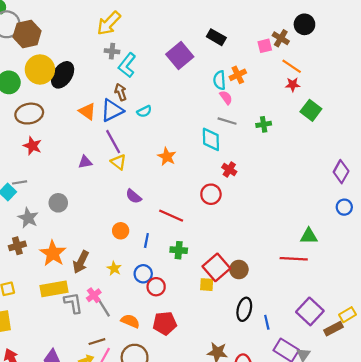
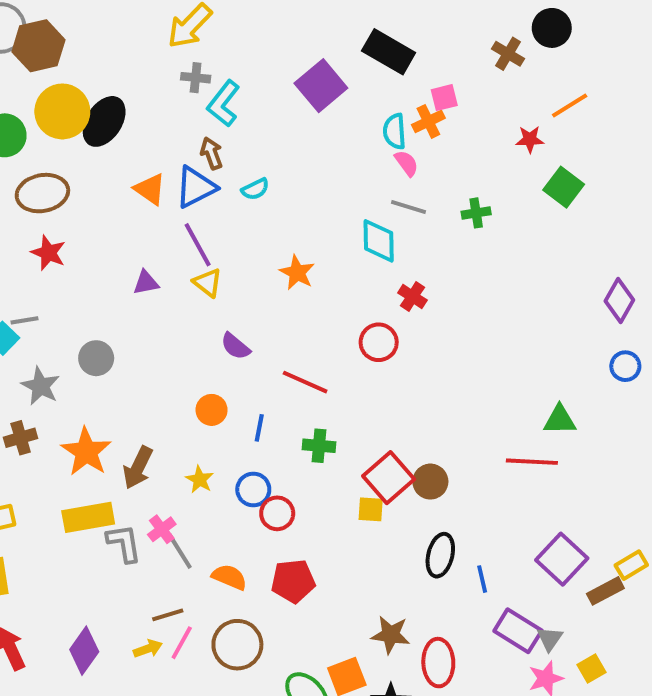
black rectangle: (216, 37) -> (389, 52), size x1.4
pink square: (265, 46) -> (444, 98), moved
orange line: (292, 66) -> (570, 106), moved, turned -66

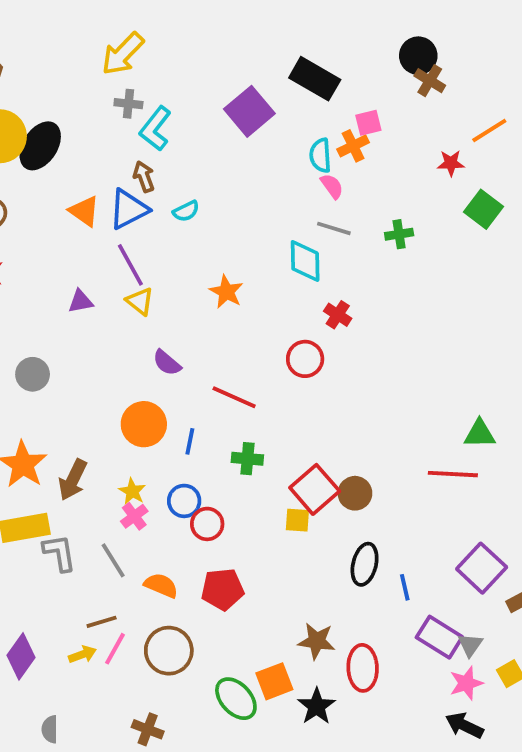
black circle: (552, 28) -> (418, 56), moved
orange circle: (212, 410) -> (144, 424), size x1.5
pink cross: (162, 529) -> (134, 516), moved

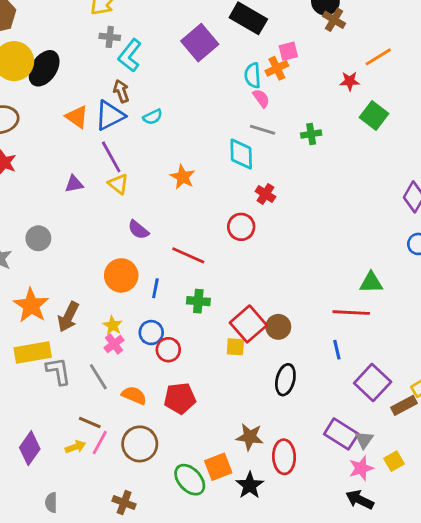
blue line: (405, 587) -> (337, 350), moved
brown line: (102, 622) -> (90, 423), turned 40

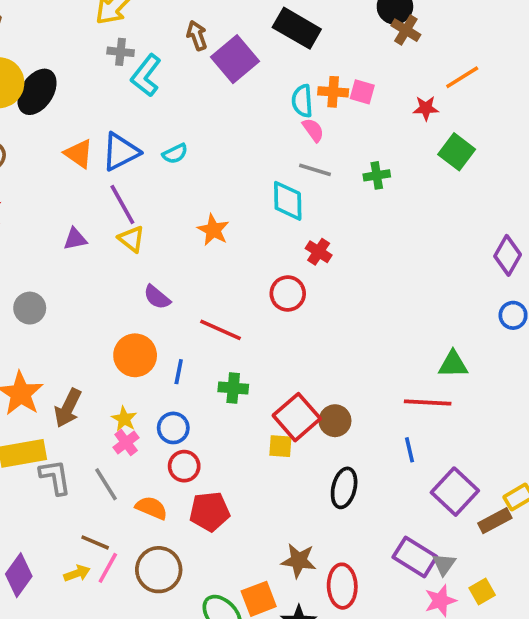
pink square: (288, 51) -> (362, 92), moved, turned 30
orange cross: (277, 68) -> (333, 92), turned 30
brown arrow: (121, 91) -> (197, 35), moved
red circle: (168, 350) -> (184, 466), moved

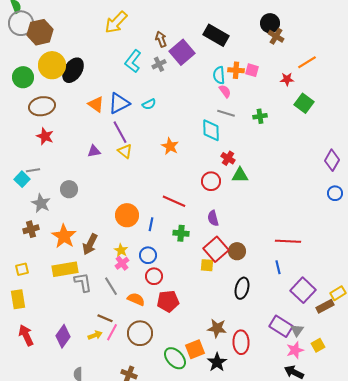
gray cross: (121, 52) -> (159, 64), moved, turned -32
purple semicircle: (157, 297) -> (213, 218), moved, turned 35
green triangle: (453, 364) -> (240, 175), moved

